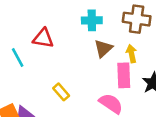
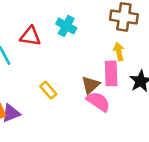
cyan cross: (92, 20) -> (66, 26), moved, turned 30
brown triangle: (103, 48) -> (91, 85), moved

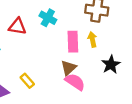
pink rectangle: (111, 73) -> (73, 42), moved
yellow rectangle: (48, 90) -> (27, 81), moved

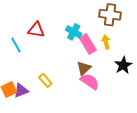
cyan cross: (48, 18) -> (74, 32), moved
pink rectangle: (73, 42) -> (88, 44), turned -30

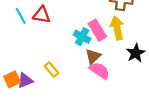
cyan cross: (74, 32) -> (82, 37), moved
yellow arrow: (106, 42) -> (117, 28), size x1.5
cyan line: (16, 45) -> (21, 16), moved

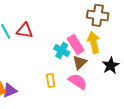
brown triangle: (93, 56) -> (80, 62), moved
yellow rectangle: (51, 70) -> (51, 80), moved, turned 32

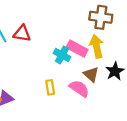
pink rectangle: (76, 44) -> (77, 49), turned -30
brown triangle: (80, 62) -> (91, 74), moved, turned -35

